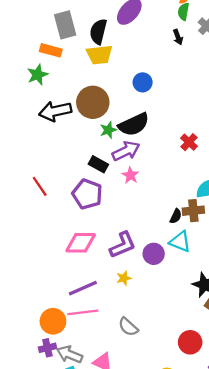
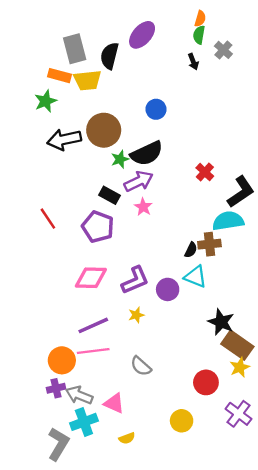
yellow trapezoid: (99, 55) -> (87, 80), moved

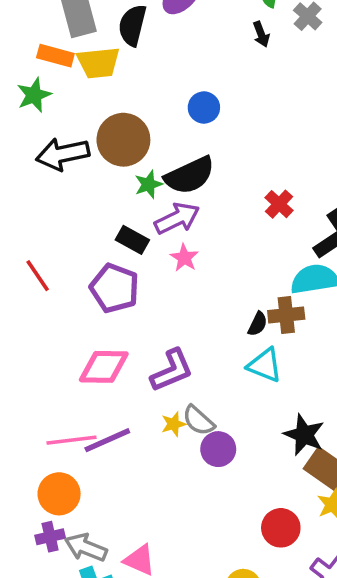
purple circle: (168, 289) -> (218, 449), moved
pink line: (93, 351) -> (72, 440), moved
gray semicircle: (141, 366) -> (199, 420), moved

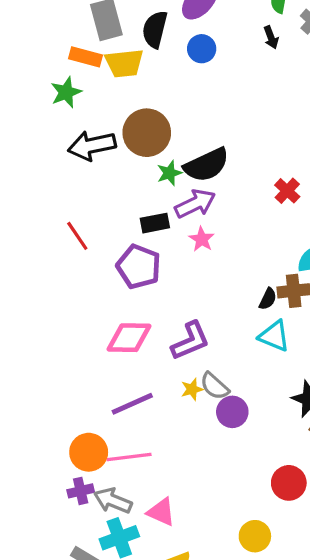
blue circle: (204, 108) -> (202, 49), moved
black rectangle: (132, 240) -> (155, 223), turned -40
red line: (38, 276) -> (77, 236), moved
pink line: (72, 440) -> (129, 457), moved

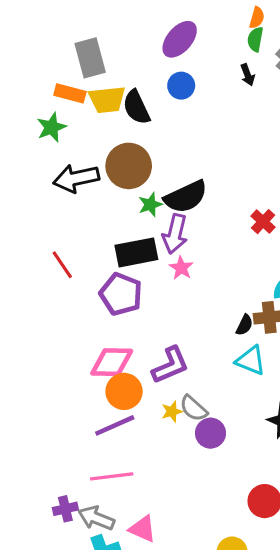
black semicircle: (155, 29) -> (136, 107), moved, turned -39
purple arrow: (195, 204) -> (175, 234), turned 129
black rectangle: (155, 223) -> (136, 252), size x1.5
orange circle: (89, 452) -> (124, 391), moved

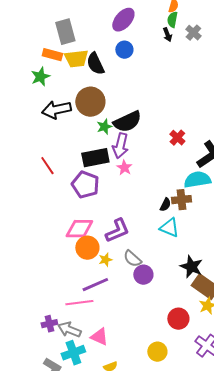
black arrow: (248, 75) -> (167, 35), moved
yellow star: (172, 411) -> (105, 260), moved
purple line: (115, 425) -> (95, 285), moved

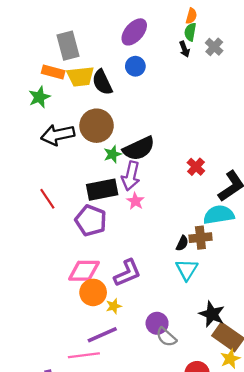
cyan triangle: (169, 228) -> (187, 270), turned 40
gray semicircle: (132, 259) -> (166, 337), moved

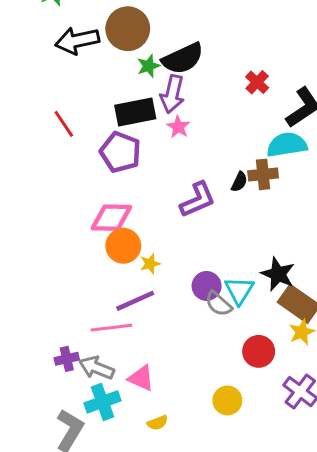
cyan triangle: (187, 270) -> (239, 290), moved
purple L-shape: (127, 273) -> (198, 200), moved

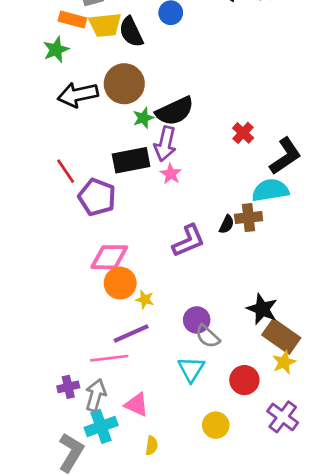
purple pentagon: (120, 152) -> (97, 197), moved
yellow star: (150, 264) -> (145, 299), turned 30
cyan triangle: (239, 290) -> (191, 369), moved
gray arrow: (97, 368) -> (96, 395), turned 84
yellow semicircle: (157, 423) -> (152, 446), turned -60

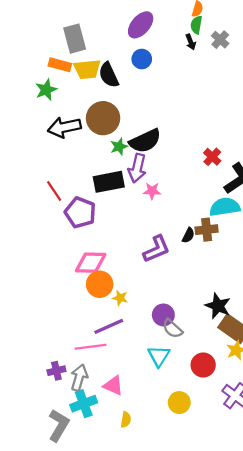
red cross: (243, 133) -> (212, 157), moved
pink star: (171, 174) -> (152, 191), moved, turned -30

